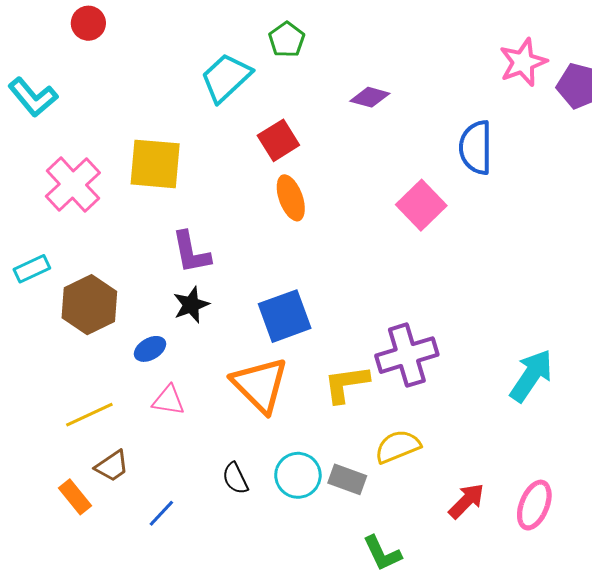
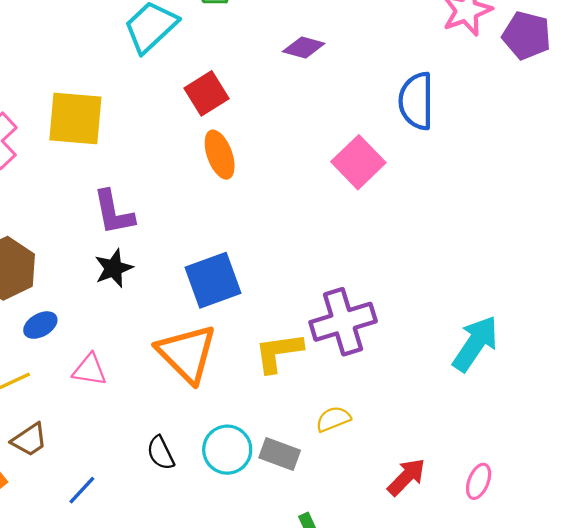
blue ellipse: (150, 349) -> (40, 325), moved
yellow semicircle: (398, 447) -> (333, 419), size x0.7
pink ellipse: (534, 505) -> (479, 481), size x0.7

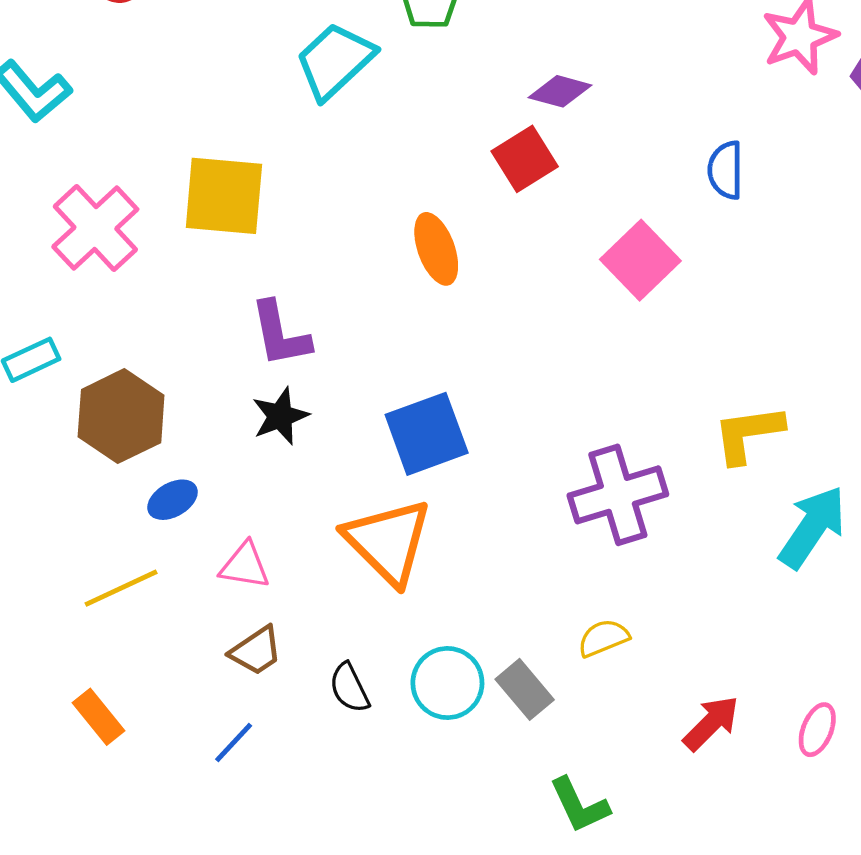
red square: (206, 93) -> (525, 159), moved
blue semicircle: (416, 101) -> (726, 170), size x0.7
yellow L-shape: (279, 352) -> (748, 434), moved
brown trapezoid: (29, 440) -> (256, 651), moved
gray rectangle: (280, 454) -> (525, 689), turned 30

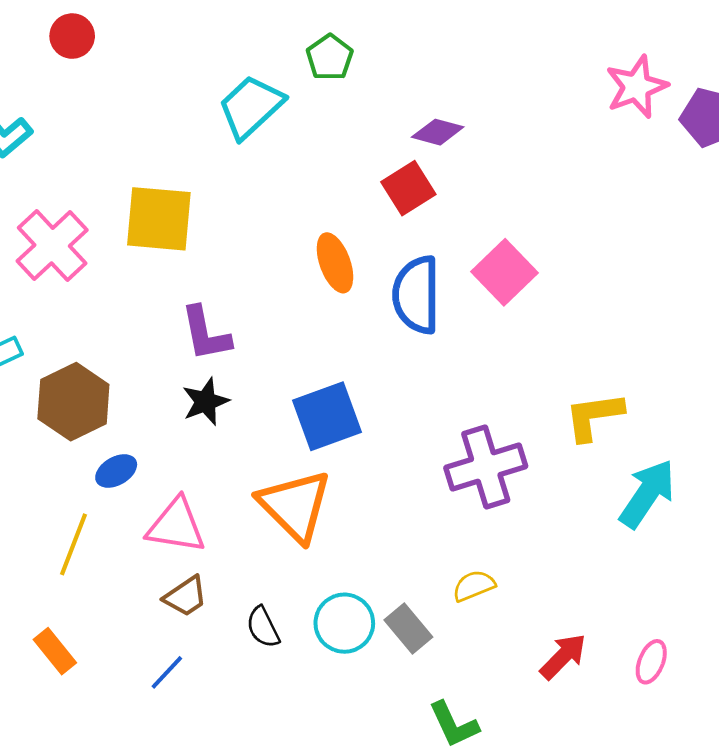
blue semicircle: (726, 170) -> (416, 295), moved, size x1.6
pink triangle: (245, 566) -> (176, 526), size x1.4
yellow line: (121, 588) -> (73, 544), turned -44

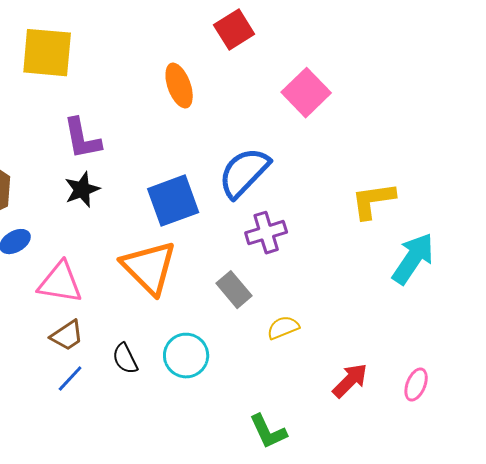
blue semicircle: (416, 295) -> (244, 173), moved, turned 44
purple cross: (486, 467) -> (266, 233), moved, size x0.7
gray rectangle: (408, 628) -> (234, 290), moved
blue line: (167, 672) -> (70, 379), moved

